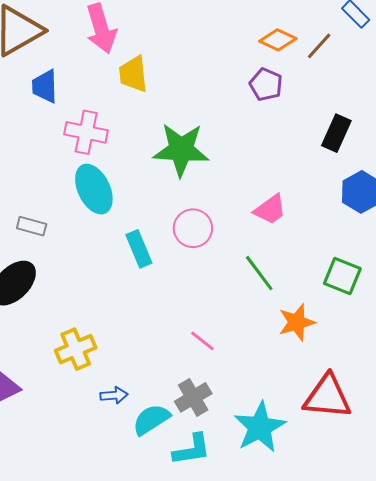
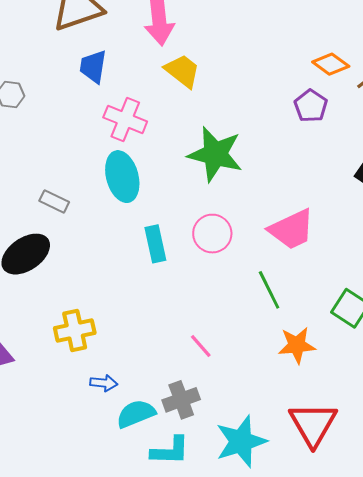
yellow trapezoid: (133, 74) -> (182, 71), turned 123
pink trapezoid: (270, 209) -> (292, 229), size x1.4
red triangle: (327, 397) -> (313, 424), turned 44

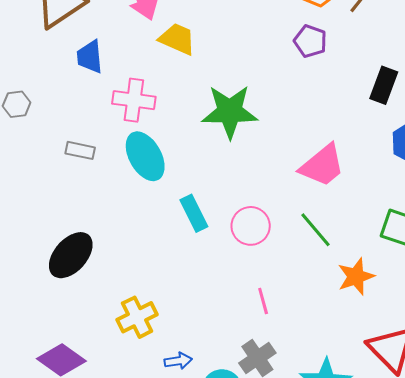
gray rectangle: (54, 201) -> (80, 150), moved
pink circle: (212, 234) -> (251, 226), moved
pink line: (201, 346) -> (263, 301), turned 40

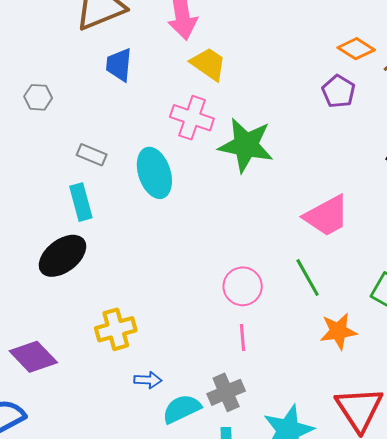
pink cross: (134, 100) -> (192, 118), moved
cyan rectangle: (194, 213) -> (81, 202), moved
pink circle: (251, 226) -> (243, 286), moved

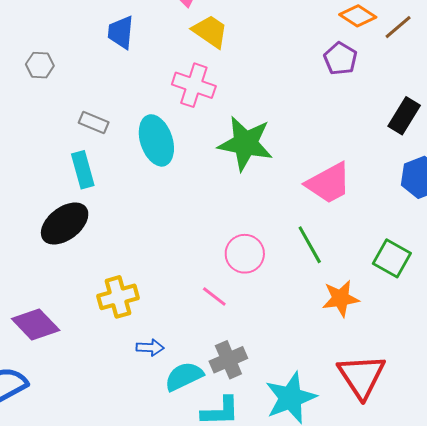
green star: (246, 145) -> (245, 143), moved
pink line: (243, 338) -> (214, 296), moved, turned -48

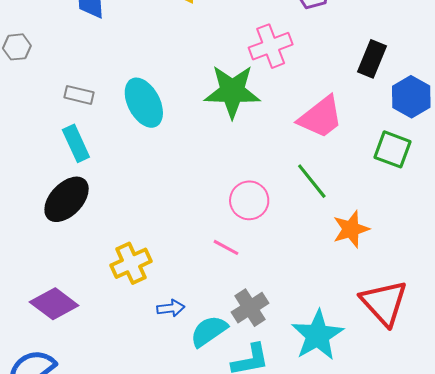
pink cross: (194, 85) -> (271, 46), moved, turned -30
black rectangle: (404, 116) -> (372, 59), moved
green square: (392, 258) -> (393, 149), moved

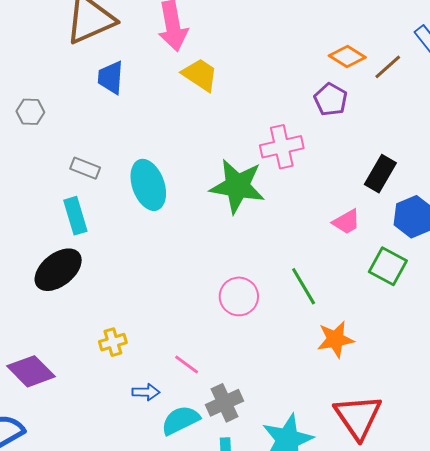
pink trapezoid: (321, 117) -> (346, 222), moved, size x0.6
pink line: (226, 247) -> (187, 365), moved
yellow cross: (131, 263) -> (113, 342), size x0.7

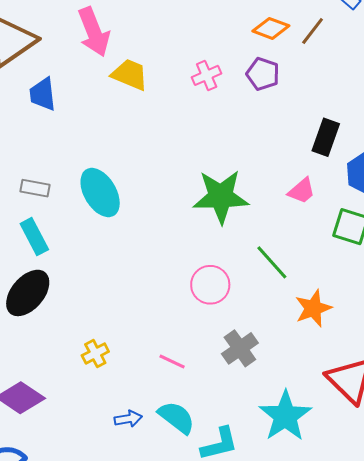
pink cross: (282, 147) -> (207, 75), moved, size x0.7
green star: (237, 186) -> (221, 197), moved
blue arrow: (146, 392) -> (128, 419), moved
gray cross: (225, 403) -> (240, 348), moved
cyan semicircle: (180, 420) -> (176, 417), turned 75

